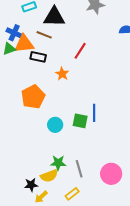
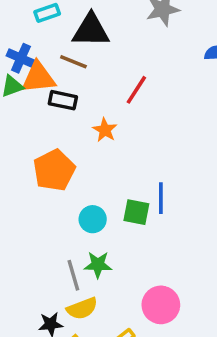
green star: (58, 163) -> (98, 265), moved
gray line: (79, 169) -> (73, 275), moved
pink circle: (111, 174) -> (161, 305), moved

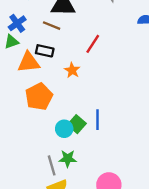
blue cross: (21, 58) -> (17, 23), turned 30
orange triangle: (38, 78) -> (29, 62), moved
blue line: (161, 198) -> (97, 120), moved
green square: (136, 212) -> (77, 124), moved, turned 30

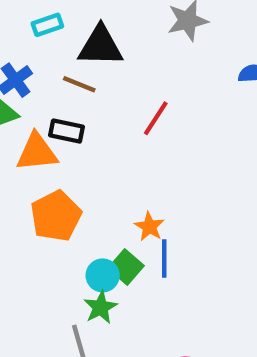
orange star: (72, 70) -> (149, 227), moved
green star: (68, 159) -> (100, 307), moved, turned -30

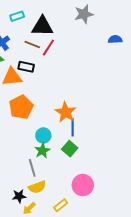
red line: (156, 118) -> (48, 48), moved
orange star: (149, 227) -> (66, 112), size x1.5
green square: (126, 267) -> (70, 149), moved

